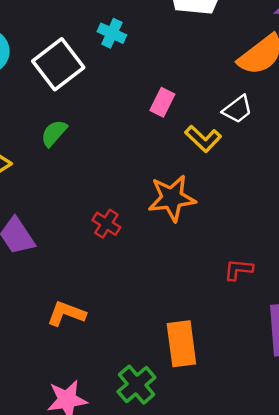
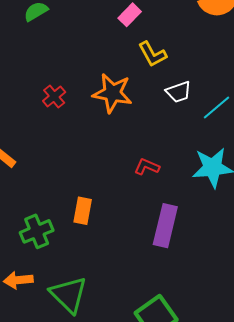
white trapezoid: (238, 109) -> (179, 92), moved
orange rectangle: (181, 344) -> (83, 211), size x0.7

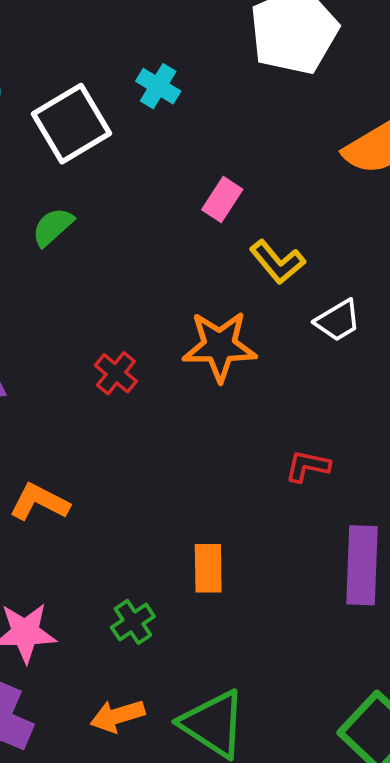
green cross: (37, 231) -> (133, 622), size x0.7

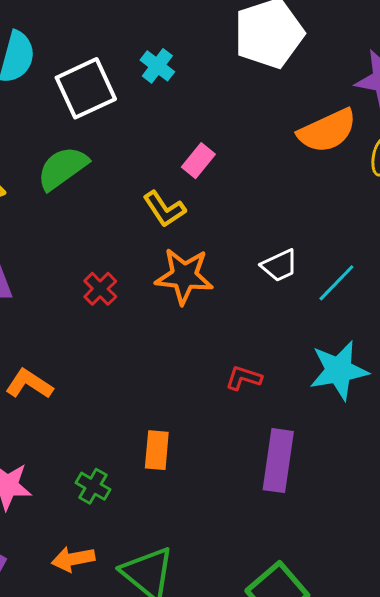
green semicircle: (53, 227) -> (62, 168), size x1.5
yellow L-shape: (277, 262) -> (164, 209), moved
green cross: (133, 622) -> (93, 486), turned -32

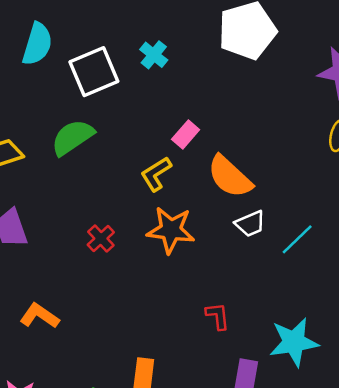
orange semicircle: (327, 131) -> (230, 177), moved, turned 66
yellow L-shape: (164, 209) -> (156, 174), turned 90
cyan star: (339, 370) -> (294, 342), moved
red L-shape: (244, 378) -> (218, 316), turned 64

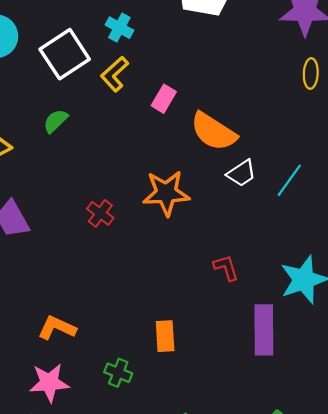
green semicircle: (72, 137) -> (56, 121), size x0.6
yellow L-shape: (156, 174) -> (115, 74), moved
orange L-shape: (40, 316) -> (57, 328), moved

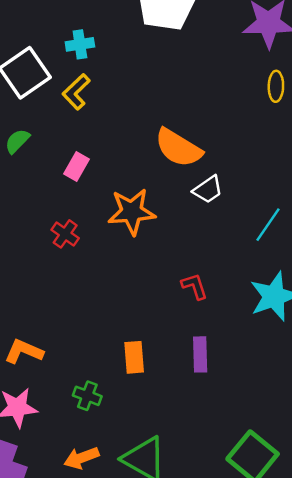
cyan cross: (119, 28) -> (80, 44), turned -36
pink rectangle: (164, 99) -> (76, 167), moved
cyan line: (289, 180) -> (268, 225), moved
purple rectangle: (264, 330) -> (200, 354), moved, size x0.7

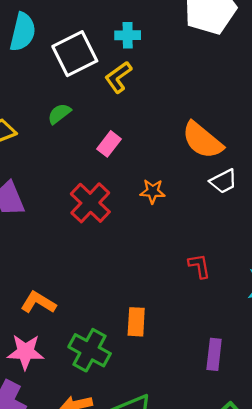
orange star: (132, 212) -> (153, 191), size x0.6
red cross: (65, 234) -> (90, 203), size x1.6
purple rectangle: (200, 354) -> (214, 354), moved
green cross: (87, 396) -> (90, 350), size x1.6

